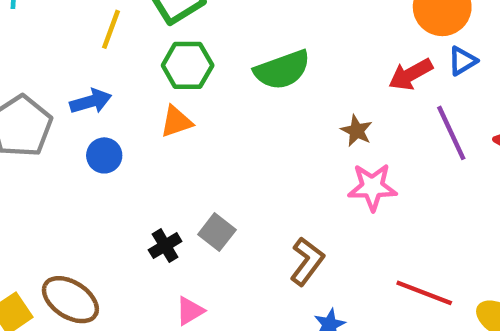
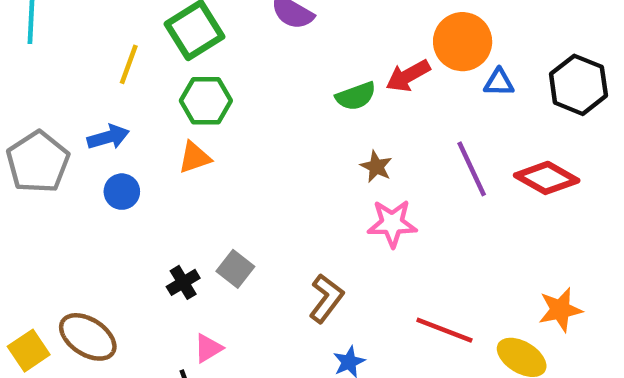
blue triangle: (462, 61) -> (499, 83), moved, turned 32
green semicircle: (282, 70) -> (356, 96), moved, size x0.7
red arrow: (411, 74) -> (408, 76), moved

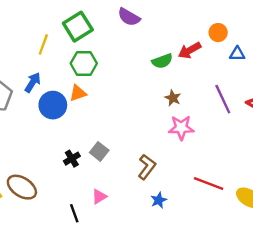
orange circle: (463, 42) -> (218, 33), size x0.6
blue arrow: (108, 137) -> (33, 82), turned -42
blue circle: (122, 192) -> (53, 105), moved, size x1.5
pink triangle: (208, 348) -> (99, 197), moved

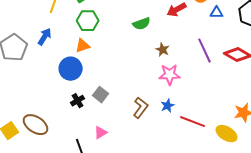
green semicircle: (162, 61) -> (142, 24), moved
blue circle: (53, 105) -> (71, 69), moved
blue star: (159, 200) -> (168, 106), moved

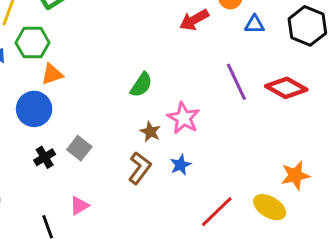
green hexagon: (88, 21) -> (33, 43), moved
green semicircle: (142, 24) -> (141, 85), moved, turned -36
brown star: (163, 50) -> (150, 132), moved
pink star: (170, 75) -> (184, 118), turned 30
red line: (193, 122) -> (217, 212), moved, turned -65

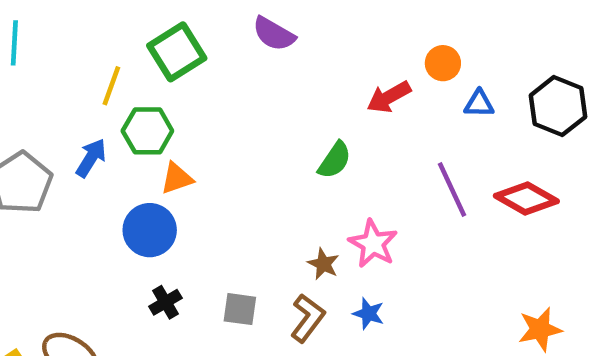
green semicircle: (141, 85) -> (335, 160), moved
gray square: (79, 148) -> (240, 309), moved, turned -30
blue star: (181, 165) -> (368, 314), turned -30

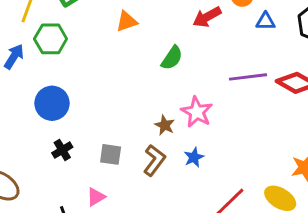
orange triangle: (177, 178) -> (127, 21), moved
purple line: (452, 189) -> (248, 77), turned -72
blue star: (368, 314) -> (194, 157), turned 30

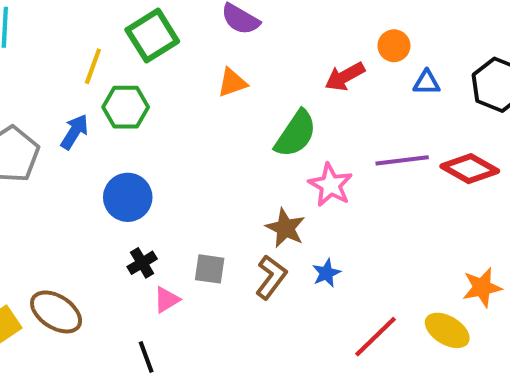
green semicircle: (172, 58) -> (296, 134), size x1.4
pink star: (197, 112) -> (330, 185), moved
brown star: (165, 125) -> (285, 228), size x1.4
pink triangle: (96, 197) -> (167, 300), moved

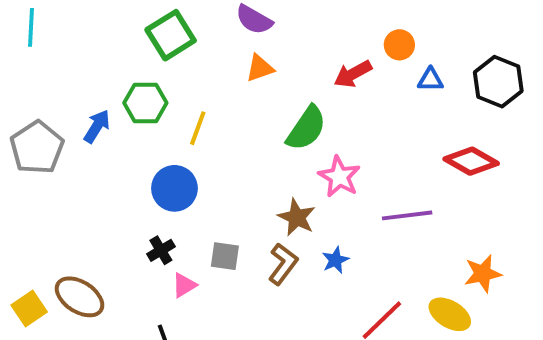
yellow line: (93, 66) -> (198, 128), moved
orange triangle: (232, 83) -> (260, 68), moved
purple line: (402, 160) -> (407, 215), moved
blue circle: (128, 197) -> (174, 188), moved

